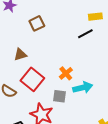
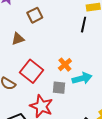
black line: (85, 34) -> (84, 25), turned -49
brown triangle: (20, 55) -> (18, 39), moved

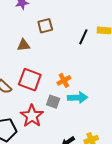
black line: (84, 25) -> (83, 37), moved
red square: (31, 71) -> (30, 80), turned -30

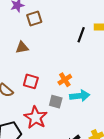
brown square: (45, 26) -> (34, 18), moved
red square: (30, 80) -> (31, 81), size x0.7

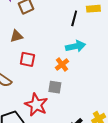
red square: (31, 81) -> (27, 59), moved
cyan arrow: (80, 96) -> (75, 46), moved

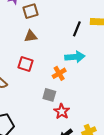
brown triangle: (16, 36) -> (31, 36), moved
red star: (36, 105) -> (62, 111), moved, size x0.7

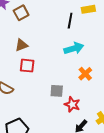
brown triangle: (31, 36) -> (22, 45), moved
orange cross: (59, 73) -> (85, 74), moved

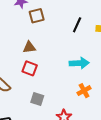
black line: (70, 21) -> (77, 25), moved
gray square: (57, 91) -> (37, 99), moved

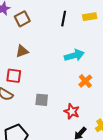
red square: (30, 68) -> (14, 76), moved

